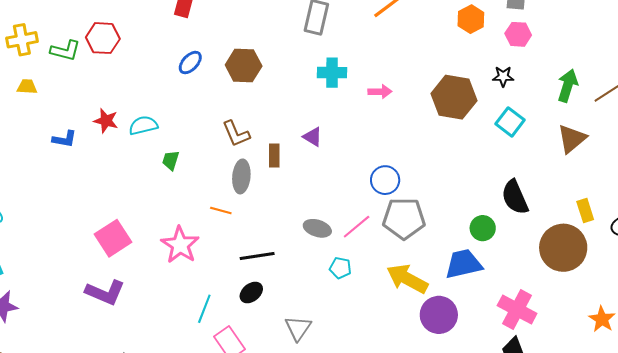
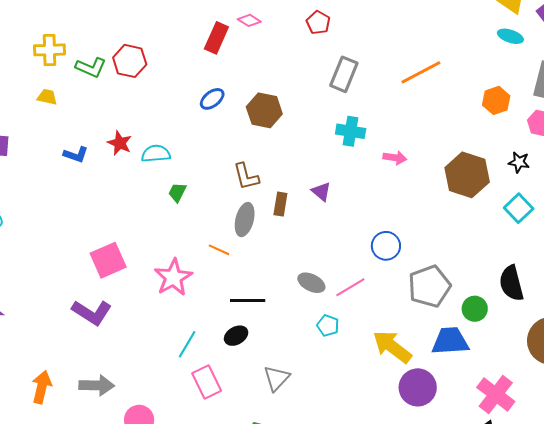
gray pentagon: (404, 218) -> (429, 286), moved, turned -30

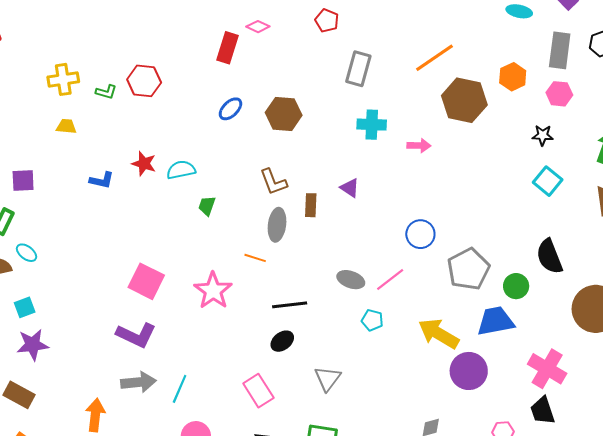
green L-shape: (91, 67) -> (106, 92), size x0.7
brown hexagon: (467, 175) -> (464, 100), moved
pink square: (108, 260) -> (146, 281), turned -33
cyan line: (187, 344) -> (180, 389), moved
gray arrow: (97, 385) -> (138, 382), moved

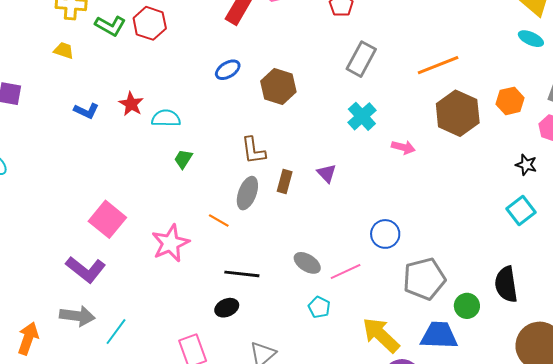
green L-shape: (106, 92) -> (110, 26), size x1.4
cyan cross: (372, 125) -> (362, 116), turned 32

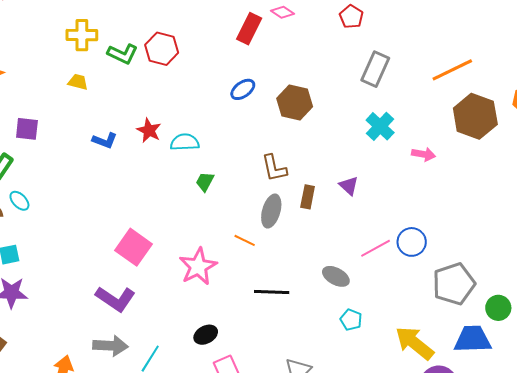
pink line: (346, 271) -> (376, 248), moved
black ellipse: (227, 308) -> (206, 335), moved

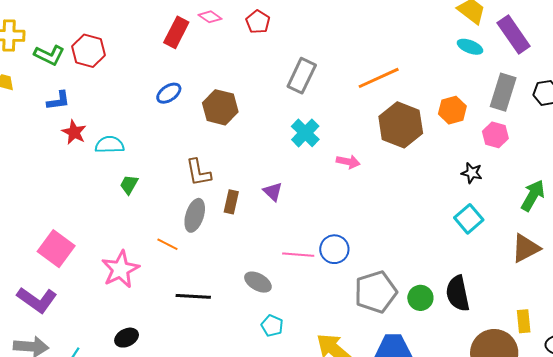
red pentagon: (351, 17) -> (258, 22), moved
blue L-shape: (105, 141) -> (58, 101), moved, turned -30
pink line: (376, 248) -> (298, 255), turned 32
green circle: (498, 308) -> (420, 298), moved

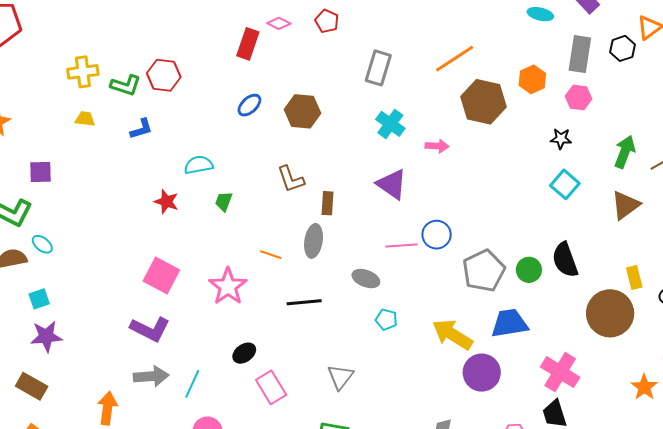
red star: (74, 132) -> (166, 202), moved
purple triangle: (273, 192) -> (392, 184), moved, size x1.6
gray ellipse: (195, 215) -> (314, 241), moved

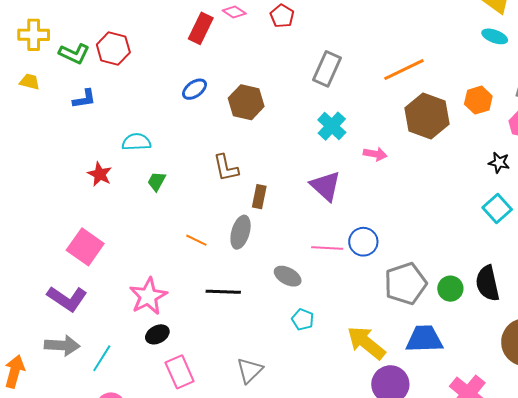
pink star: (228, 286) -> (148, 296), moved

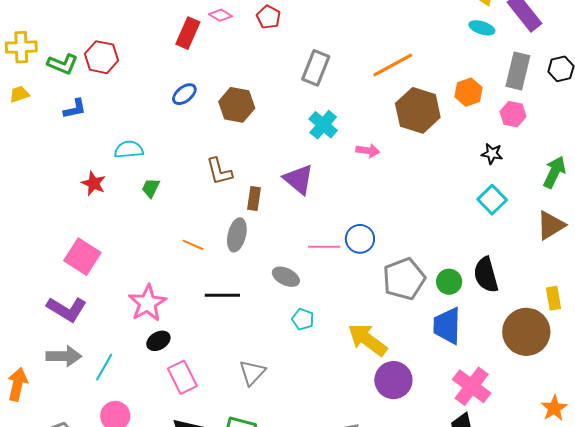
yellow trapezoid: (30, 82) -> (19, 94), turned -30
purple triangle: (326, 186) -> (299, 179), moved
blue trapezoid: (424, 339) -> (447, 326), moved, turned -84

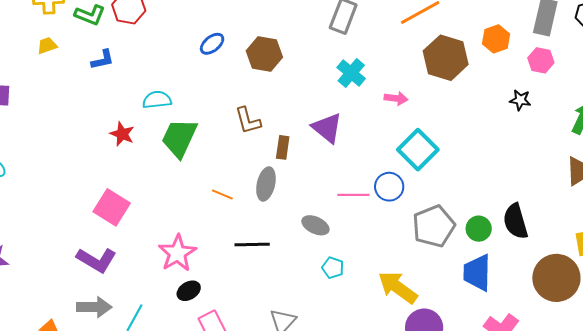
green trapezoid: (151, 188) -> (179, 138), size x2.0
cyan square: (492, 200) -> (418, 150), moved, size x1.4

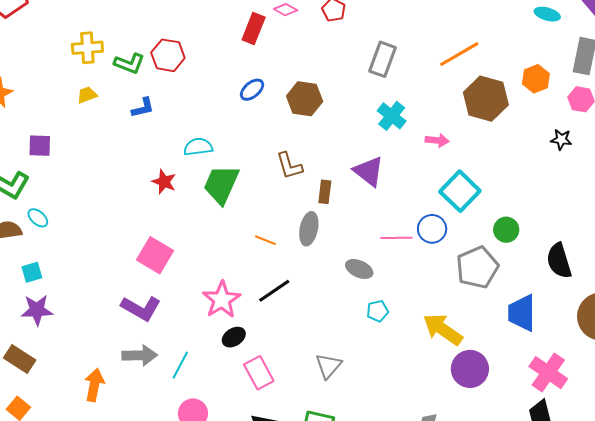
green circle: (479, 229) -> (506, 230), moved
black line: (252, 245) -> (274, 291), moved, turned -32
cyan pentagon: (333, 268) -> (378, 311), turned -30

